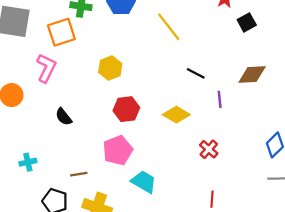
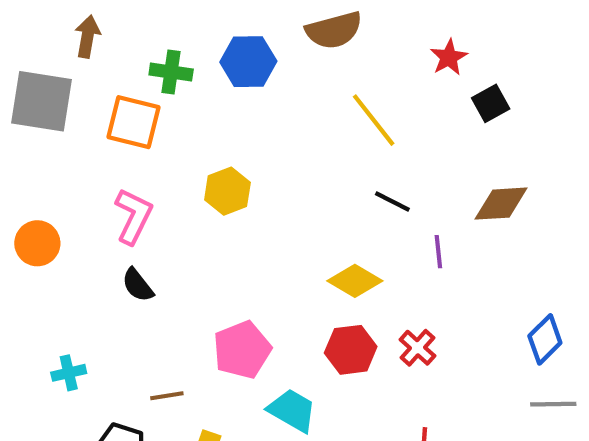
yellow line: (169, 27) -> (374, 120), moved
orange square: (61, 32) -> (133, 122), turned 32
pink L-shape: (46, 68) -> (133, 216), moved
red hexagon: (126, 109) -> (351, 350), moved

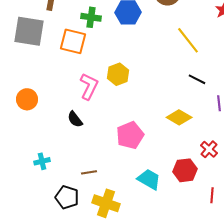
pink L-shape: (133, 216) -> (89, 86), moved
pink pentagon: (242, 350) -> (130, 135), moved
red hexagon: (351, 350) -> (185, 170), moved

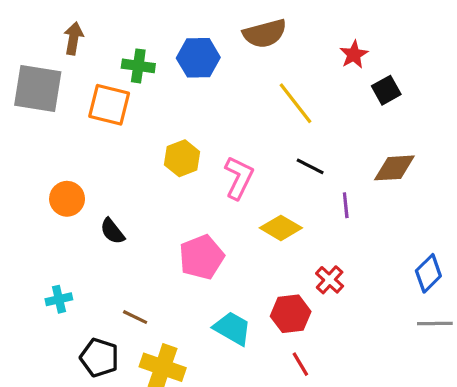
pink L-shape: (89, 86) -> (239, 178), moved
orange circle: (27, 99) -> (67, 199), moved
brown line: (89, 172) -> (135, 317), turned 35
red line: (212, 195) -> (300, 364), moved, turned -35

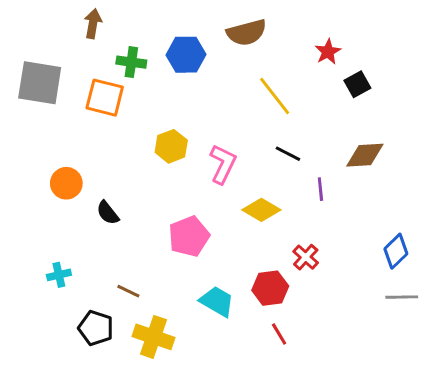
brown arrow: (73, 38) -> (93, 24), moved

